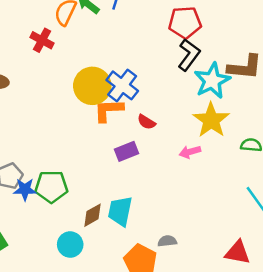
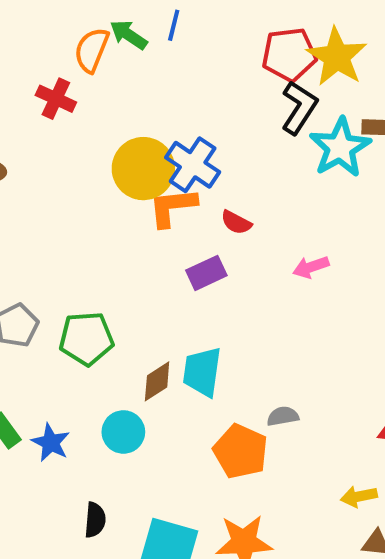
yellow star: (211, 120) -> (337, 57), moved
blue star: (25, 189) -> (51, 443), moved, turned 30

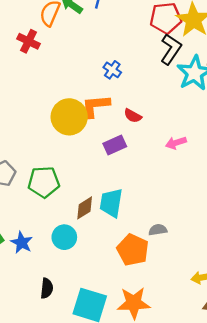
blue cross: (193, 165) -> (112, 70), moved, size x0.6
yellow circle: (143, 169) -> (69, 117), moved

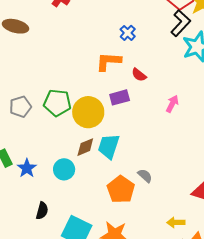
yellow circle: (69, 117) -> (88, 112), moved
pink arrow: (176, 143) -> (172, 104), turned 126
green pentagon: (44, 182) -> (57, 103), moved
gray semicircle: (158, 230) -> (145, 176), turned 42

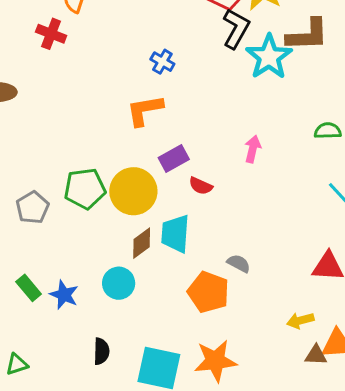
red semicircle: (139, 75) -> (201, 186), moved

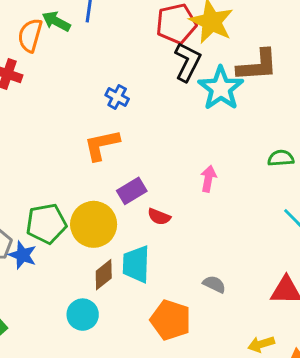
gray semicircle: (239, 263) -> (214, 284), moved
blue star: (64, 295) -> (23, 255), moved

